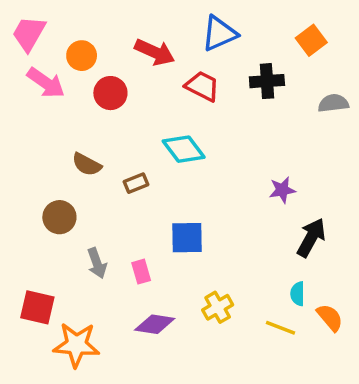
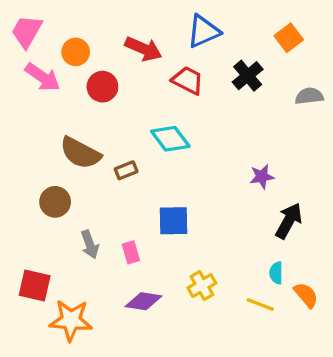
black cross: (267, 81) -> (248, 76), turned -36
brown semicircle: (87, 164) -> (80, 153), size x1.5

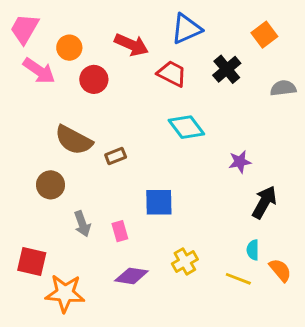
cyan diamond: (170, 139) -> (186, 127), moved

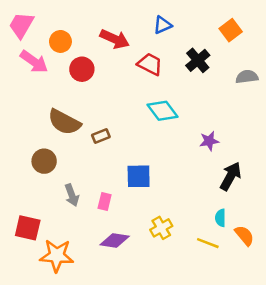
blue triangle: (186, 29) -> (163, 25), size x0.7
pink rectangle: (120, 231) -> (105, 201), turned 30

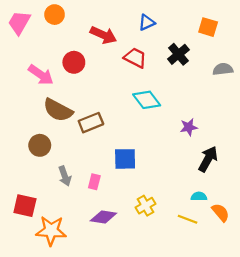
orange square: (231, 30) -> (208, 27), turned -36
orange circle: (60, 41) -> (55, 15), moved
pink arrow: (34, 62) -> (41, 75), moved
brown rectangle: (101, 136) -> (91, 123), size x1.5
cyan semicircle: (220, 218) -> (199, 197), turned 91

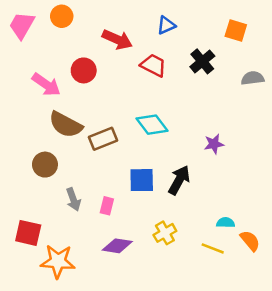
cyan diamond: (147, 100) -> (152, 125), moved
black arrow: (208, 159) -> (179, 180), moved

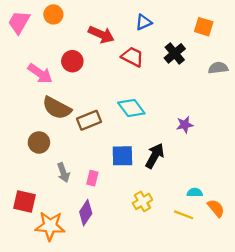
purple diamond: (117, 246) -> (86, 213), moved, turned -65

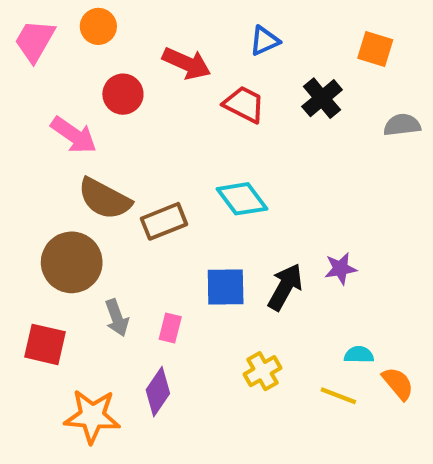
red circle: (72, 61) -> (123, 94), moved
purple star: (185, 125) -> (340, 269), moved
brown circle: (39, 142) -> (72, 262), size x1.5
red square: (24, 201) -> (45, 344), moved

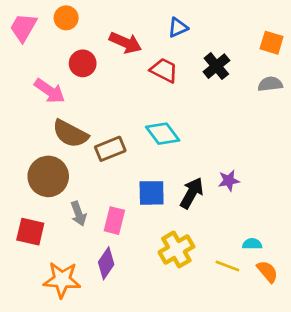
orange square: (375, 49) -> (272, 43), moved
pink rectangle: (170, 328) -> (114, 221), size x1.4
cyan semicircle: (359, 355) -> (252, 244), moved
yellow cross: (263, 371) -> (176, 249), size x1.4
orange semicircle: (398, 383) -> (267, 272), moved

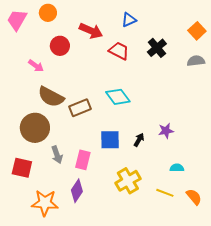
orange square: (272, 43) -> (197, 31), turned 30
pink arrow: (50, 91) -> (36, 66), size x0.7
black arrow: (192, 193) -> (139, 140), size x0.6
cyan semicircle: (252, 244) -> (177, 168), moved

